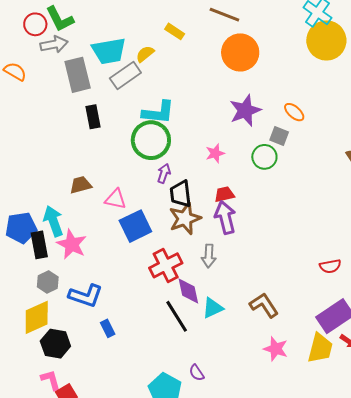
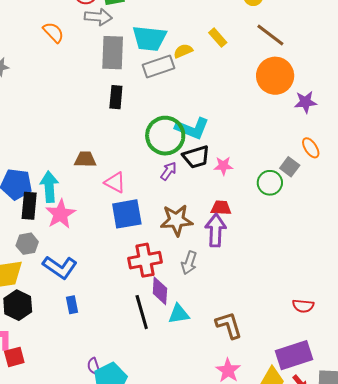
purple star: (245, 110) -> (306, 102), moved, size x0.7
cyan L-shape: (158, 112) -> (192, 128), moved
black trapezoid: (181, 194) -> (196, 157), moved, turned -116
purple semicircle: (197, 373) -> (94, 366), moved

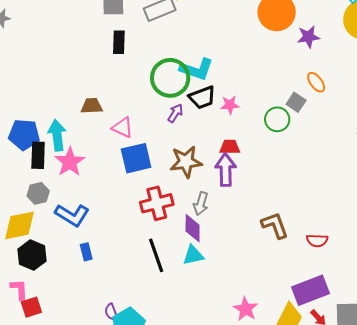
purple diamond: (160, 291) -> (193, 228), moved
brown L-shape: (229, 325) -> (275, 225), moved

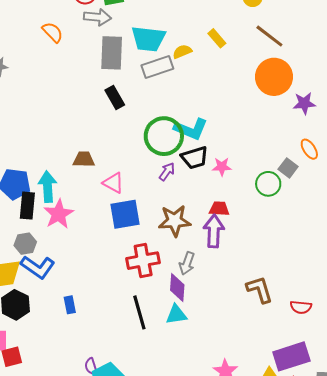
black rectangle: (119, 42) -> (115, 97), turned -35
blue L-shape: (72, 215) -> (38, 267), moved

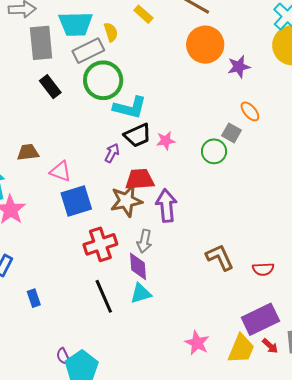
yellow semicircle: (182, 52) -> (111, 32), turned 102
green circle: (164, 136) -> (103, 80), moved
red trapezoid: (219, 209) -> (140, 179), moved, size x1.4

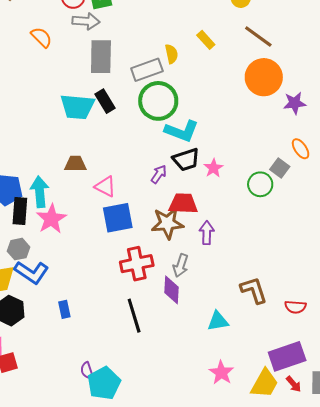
cyan trapezoid: (76, 24) -> (77, 107), moved
pink star: (166, 141) -> (213, 168), turned -30
purple arrow: (166, 206) -> (207, 233), size x0.7
cyan triangle: (141, 293) -> (218, 321), moved

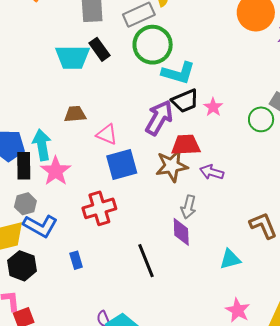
purple arrow: (159, 174) -> (159, 118), size x1.8
purple arrow: (207, 233) -> (212, 172), turned -70
red cross: (137, 264) -> (99, 208), moved

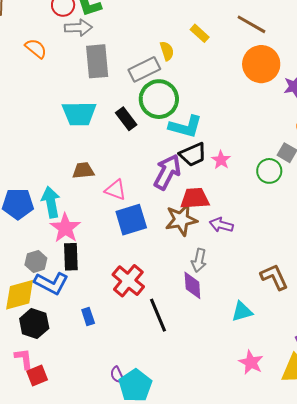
black rectangle: (100, 49) -> (126, 119), moved
black rectangle: (24, 166) -> (71, 257), moved
red cross: (99, 208) -> (128, 281), moved, turned -32

